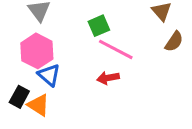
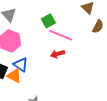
blue triangle: (49, 75) -> (21, 65), moved

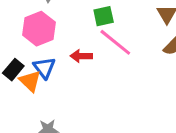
red arrow: (57, 54) -> (81, 56), moved

